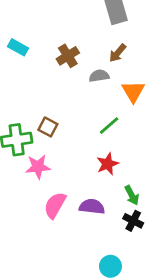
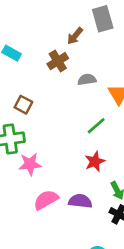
brown arrow: (118, 53) -> (75, 36), moved
brown square: (48, 127) -> (23, 105), moved
pink semicircle: (55, 205) -> (46, 200), turned 30

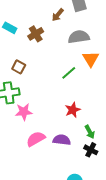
brown cross: (58, 61) -> (36, 34), moved
gray semicircle: (87, 80) -> (79, 37), moved, size x1.5
green line: (96, 126) -> (69, 73), moved

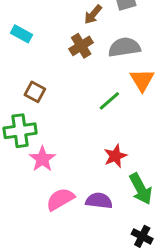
brown cross: (36, 34) -> (81, 46), moved
pink star: (24, 112) -> (42, 159), turned -30
green arrow: (90, 132) -> (141, 189), size x1.5
black cross: (91, 150) -> (142, 236), moved

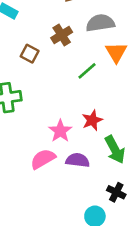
brown cross: (81, 46) -> (62, 35), moved
brown square: (35, 92) -> (30, 54), moved
pink star: (42, 159) -> (60, 131), moved

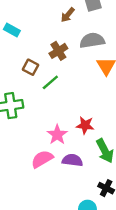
green line: (87, 71) -> (50, 82), moved
red star: (92, 120) -> (85, 125), turned 30

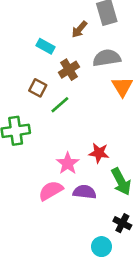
cyan rectangle: (12, 30) -> (46, 46), moved

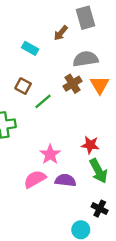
brown cross: (69, 70) -> (73, 84), moved
red star: (99, 153) -> (90, 145), moved

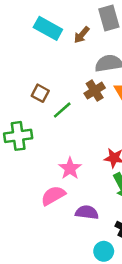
cyan rectangle: (30, 48) -> (48, 28), moved, size x1.5
purple semicircle: (65, 180) -> (87, 212), moved

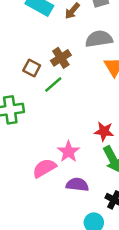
brown cross: (95, 91) -> (61, 58), moved
pink star: (70, 168) -> (68, 152), moved

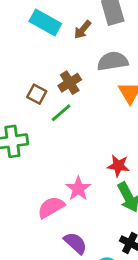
purple semicircle: (77, 185) -> (75, 243), moved, turned 35

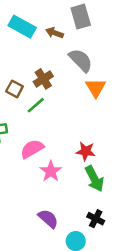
brown arrow: (83, 30) -> (54, 33), turned 70
gray semicircle: (113, 61) -> (81, 60), turned 55
pink semicircle: (51, 207) -> (32, 149), moved

